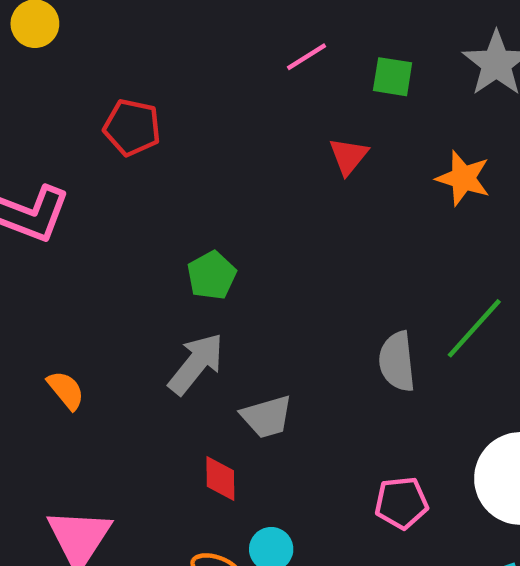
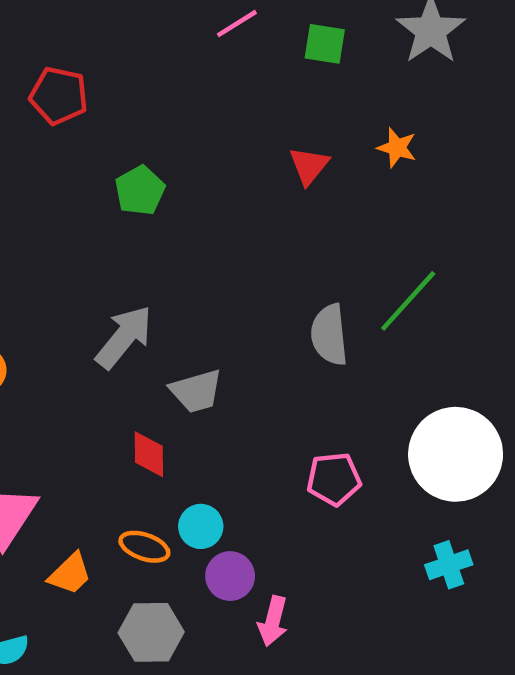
red triangle: (348, 156) -> (309, 166), moved
orange star: (463, 178) -> (397, 148), size x0.7
green pentagon: (212, 275) -> (140, 190), moved

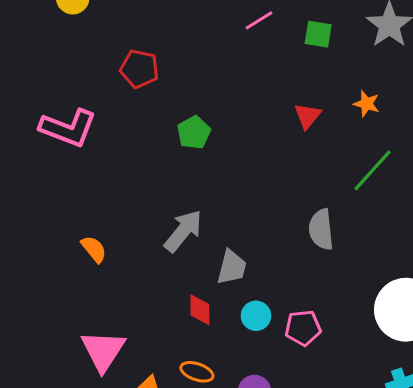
green line: (408, 301) -> (373, 170), moved
gray trapezoid: (196, 391) -> (232, 267), turned -60
pink pentagon: (334, 479) -> (303, 328), moved
cyan circle: (201, 526) -> (256, 316), moved

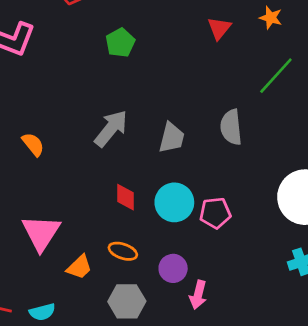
gray trapezoid: (232, 267) -> (172, 138), moved
cyan circle: (256, 316) -> (174, 202), size x1.5

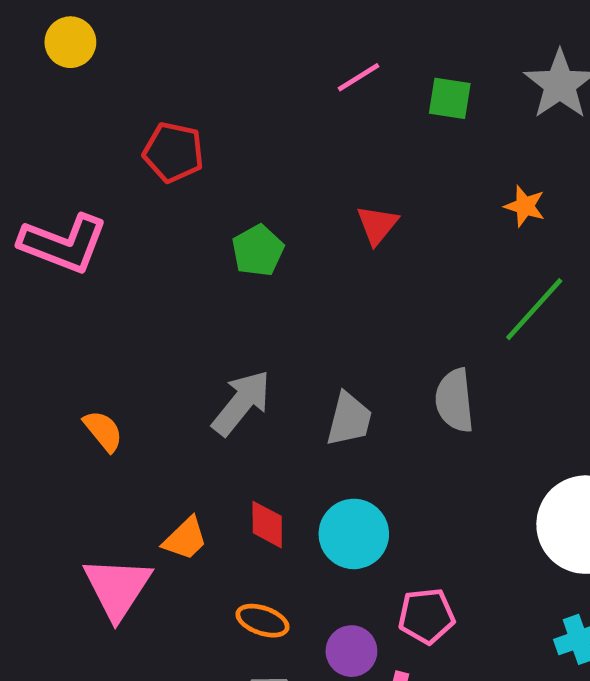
red triangle: (219, 28) -> (377, 225), moved
pink pentagon: (215, 213) -> (426, 616), moved
orange trapezoid: (79, 267) -> (185, 539), moved

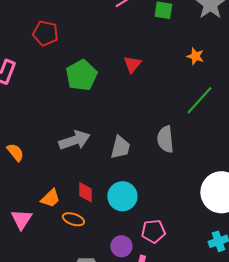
green pentagon: (258, 251) -> (81, 75), size x1.4
gray arrow: (241, 403) -> (74, 140), turned 32
pink triangle: (117, 588) -> (21, 219), size x0.7
orange ellipse: (262, 621) -> (73, 219), moved

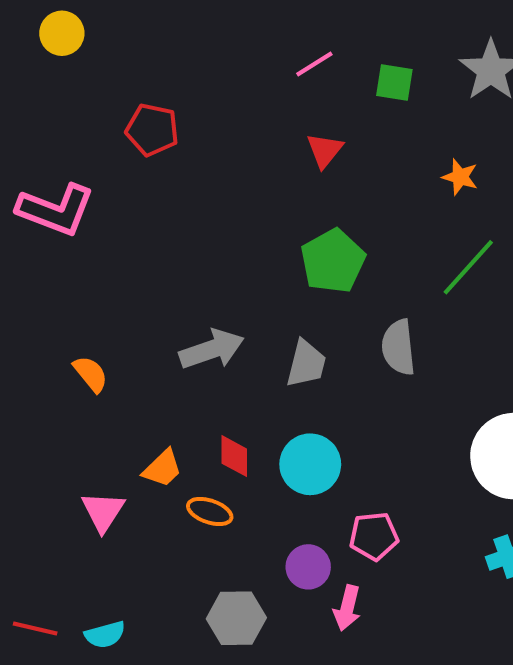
red triangle: (132, 64) -> (325, 150), moved
green pentagon: (81, 75) -> (333, 261), moved

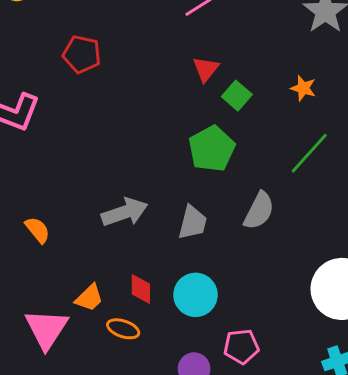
green square: (394, 82) -> (237, 96), moved, turned 32
gray semicircle: (398, 347) -> (259, 211), turned -147
pink triangle: (103, 511) -> (46, 329), size x1.4

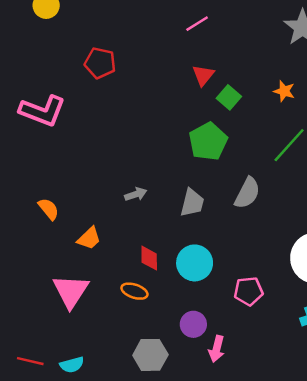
gray arrow: (125, 212) -> (136, 194), size x0.6
orange semicircle: (38, 230) -> (49, 209), moved
orange trapezoid: (89, 298) -> (89, 238), moved
pink pentagon: (241, 347) -> (249, 291), moved

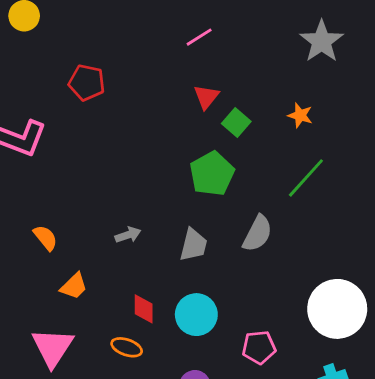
orange semicircle: (49, 209) -> (45, 238), moved

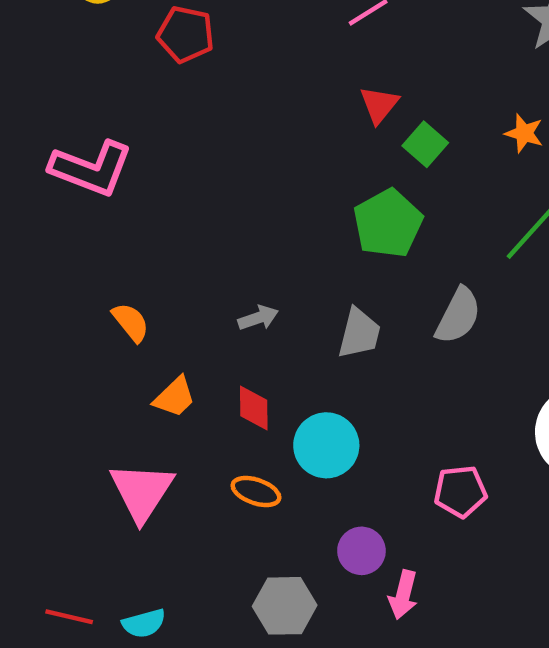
red pentagon: (87, 83) -> (186, 34), moved
red diamond: (144, 309) -> (254, 408), moved
cyan circle: (196, 315) -> (326, 445), moved

